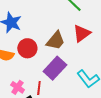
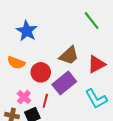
red triangle: (82, 33) -> (96, 64), moved
red circle: (27, 48) -> (41, 72), moved

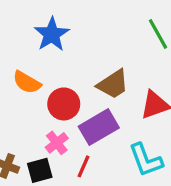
pink cross: (24, 97) -> (57, 143), moved
red line: (45, 101) -> (83, 166), moved

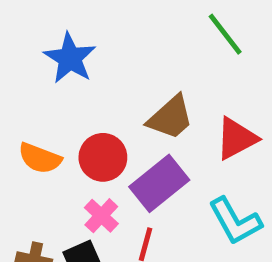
orange semicircle: (27, 82) -> (40, 158), moved

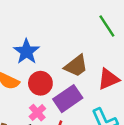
blue star: (70, 58) -> (26, 52), moved

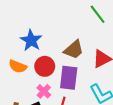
purple rectangle: (68, 99) -> (69, 78), turned -45

